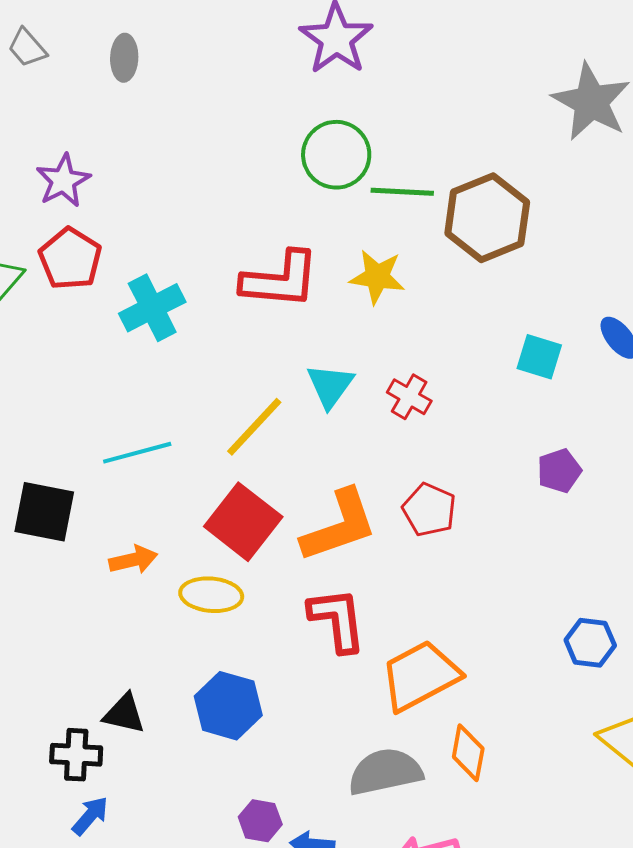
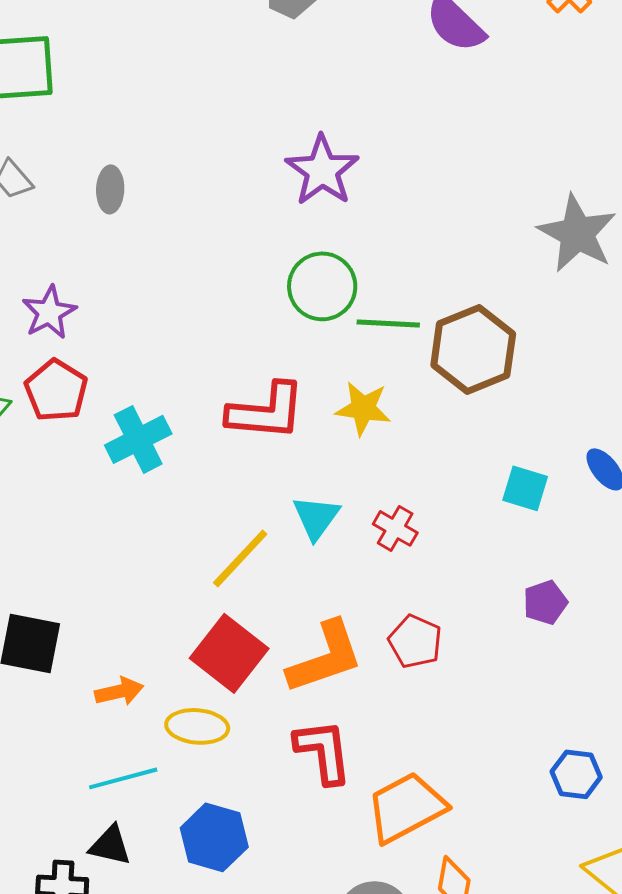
cyan line: (137, 453) -> (123, 778), moved

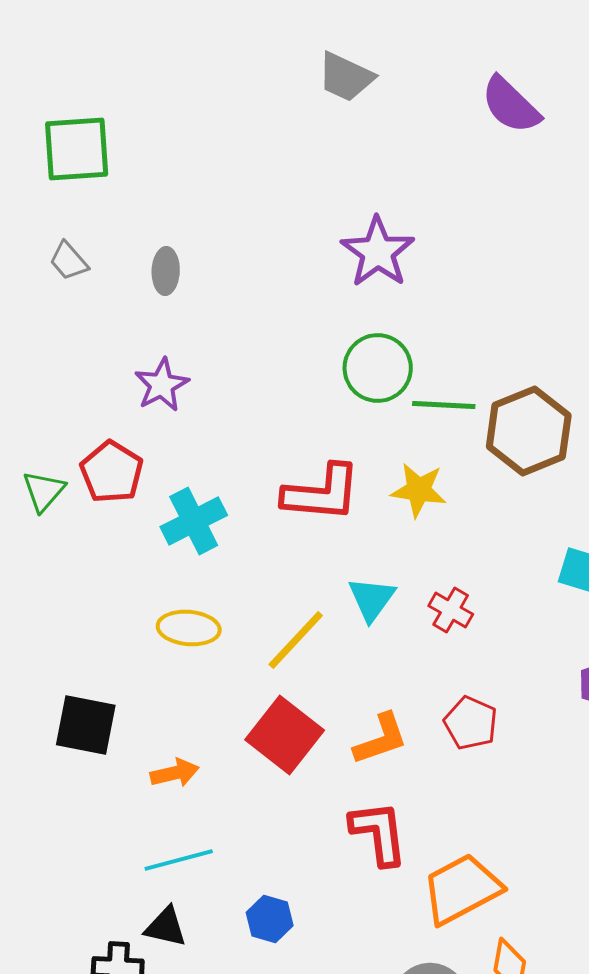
purple star: (49, 312) -> (162, 385), moved
orange L-shape: (325, 657) -> (381, 739), size x0.7
yellow ellipse: (197, 726) -> (189, 628), moved
blue hexagon: (214, 837) -> (270, 919), size x0.7

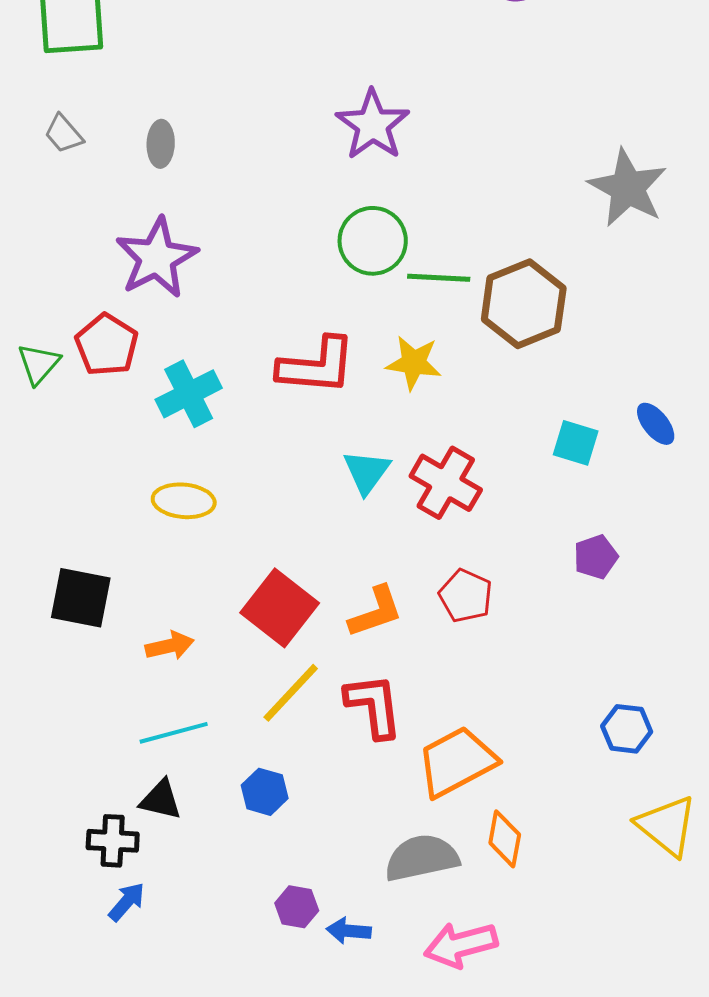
purple star: (162, 385) -> (157, 258), size x1.5
red cross: (451, 610) -> (446, 483), size x1.6
yellow line: (296, 640) -> (291, 693), moved

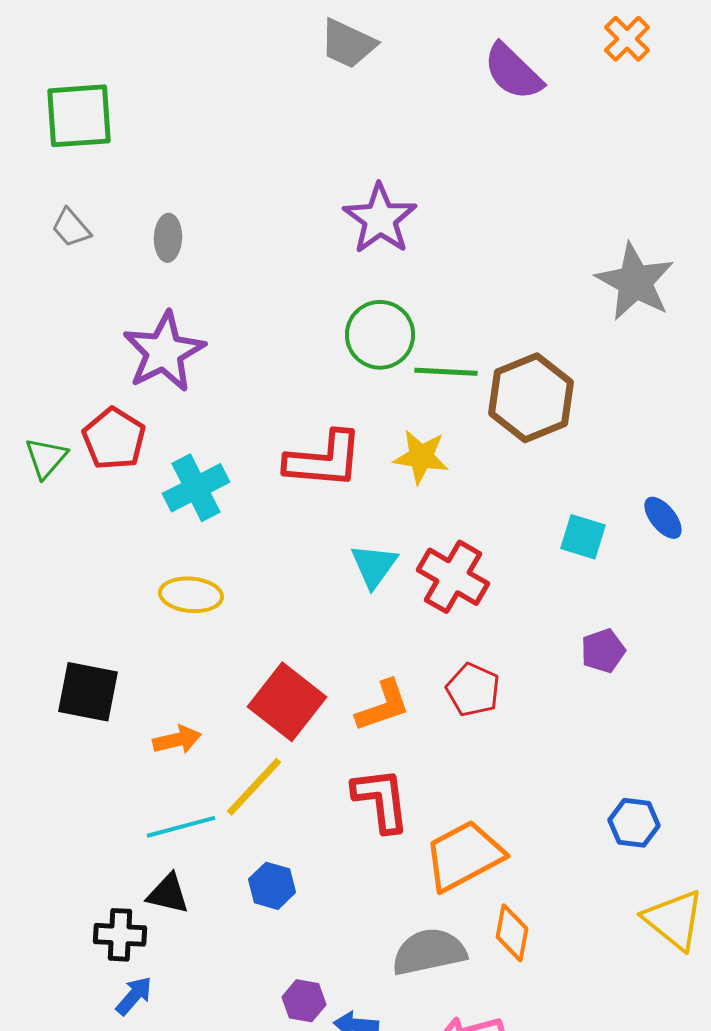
yellow line: (291, 693) -> (254, 787), moved

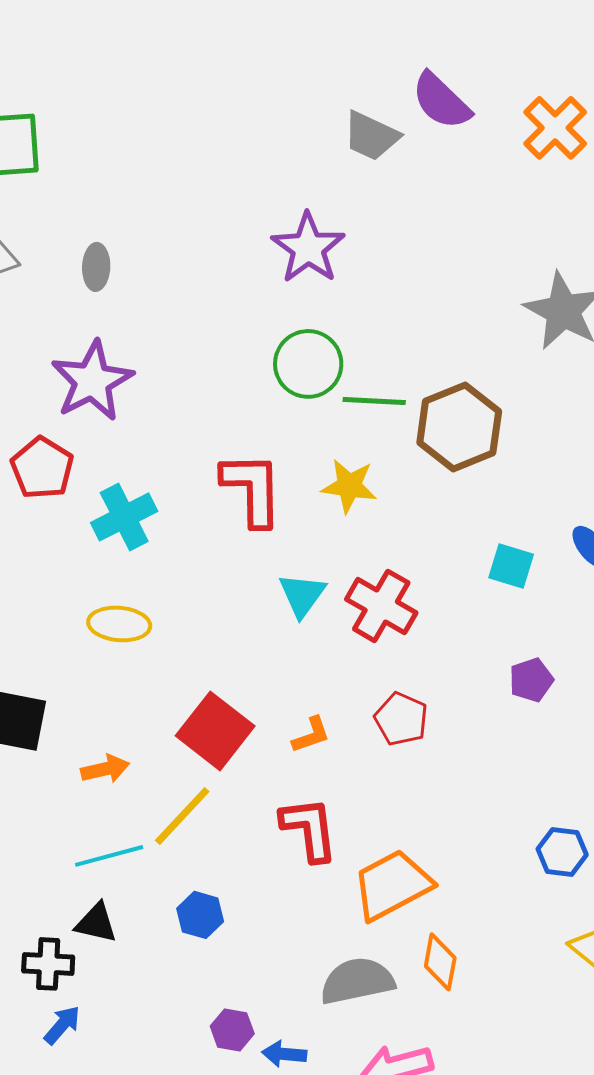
orange cross: (627, 39) -> (555, 128), moved, size x1.4
gray trapezoid: (348, 44) -> (371, 136), moved
red L-shape: (324, 460) -> (252, 489), turned -96
orange L-shape: (383, 706) -> (311, 735), size x0.7

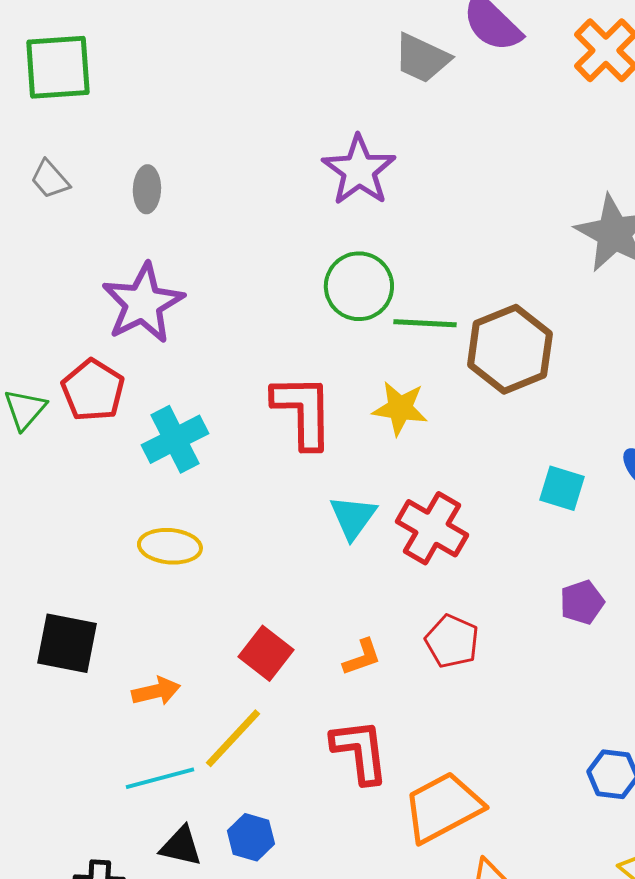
red square: (215, 731) -> (266, 653), size x0.7
black triangle: (96, 923) -> (181, 846), moved

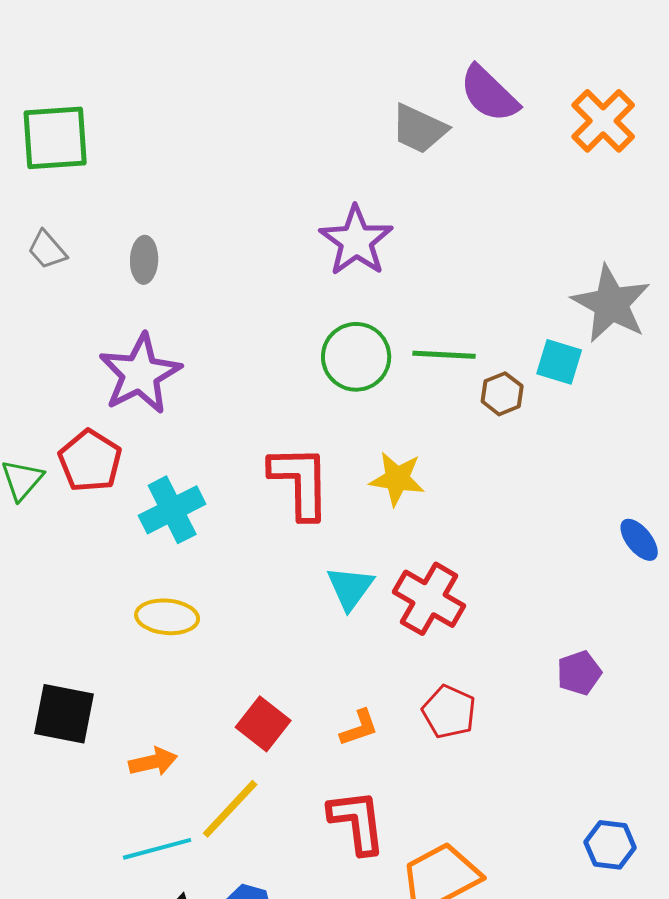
green line: (425, 323) -> (444, 355), moved
brown hexagon: (510, 349) -> (502, 394), moved, size x0.5
cyan square: (562, 488) -> (559, 362), moved

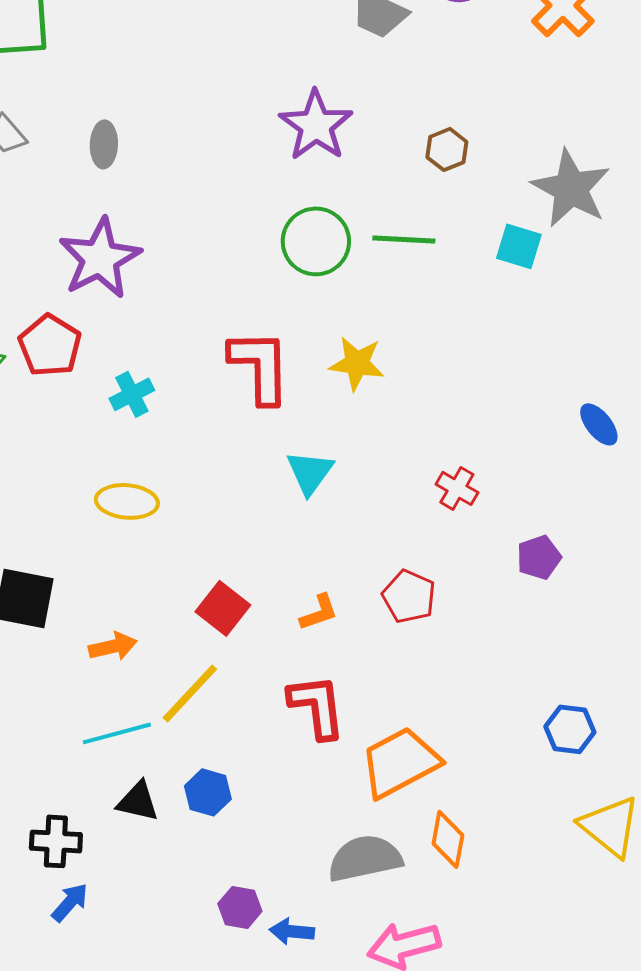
brown hexagon: (502, 394) -> (447, 149), moved
cyan cross: (172, 510) -> (132, 394), size x0.7
red cross: (429, 599) -> (457, 488), moved, size x0.6

